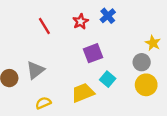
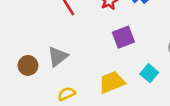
cyan square: (108, 79) -> (149, 73), moved

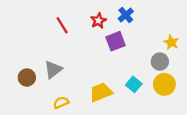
purple square: (123, 37) -> (116, 41), moved

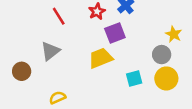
gray triangle: (53, 70) -> (50, 51), moved
cyan square: (134, 84) -> (134, 78), turned 35
yellow trapezoid: (101, 92) -> (101, 58), moved

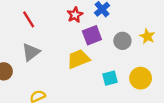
red line: (59, 16) -> (29, 19), moved
gray circle: (162, 55) -> (122, 41), moved

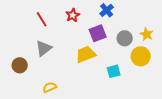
red star: (75, 15) -> (73, 15), moved
yellow circle: (141, 78) -> (141, 56), moved

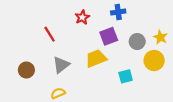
blue cross: (107, 10) -> (118, 12), turned 32
red line: (42, 19) -> (50, 34), moved
gray triangle: (44, 48) -> (61, 65), moved

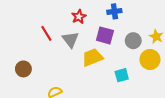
purple square: (109, 36) -> (105, 35), turned 36
gray triangle: (61, 65) -> (70, 40), moved, turned -30

